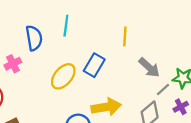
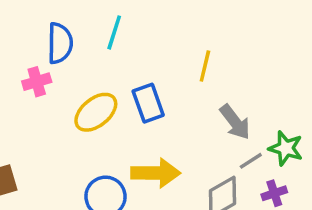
pink cross: (13, 64) -> (37, 82), moved
blue rectangle: (94, 65) -> (148, 103), turned -60

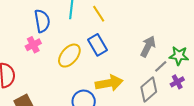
yellow line: (205, 66) -> (99, 14), moved, turned -36
gray arrow: (235, 122) -> (148, 46), turned -105

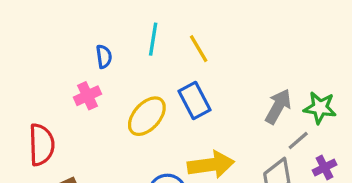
blue semicircle: (42, 21) -> (104, 57), size x0.6
green star: (179, 56) -> (320, 108), moved

